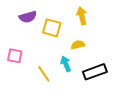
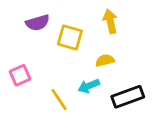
pink square: (15, 56) -> (20, 75), turned -35
cyan arrow: (66, 64) -> (89, 86), turned -91

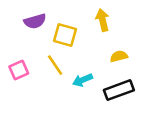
yellow semicircle: (105, 60) -> (119, 56), moved
yellow line: (59, 99) -> (55, 65), moved

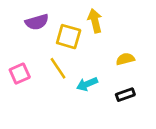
yellow arrow: (103, 20) -> (95, 21), moved
black rectangle: (119, 90) -> (125, 95), size x0.6

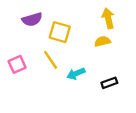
yellow arrow: (95, 21) -> (108, 18), moved
yellow semicircle: (125, 59) -> (102, 41), moved

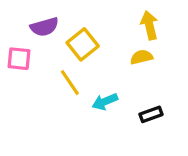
yellow square: (60, 32) -> (83, 44), turned 35
pink square: (17, 64) -> (19, 59), moved, turned 30

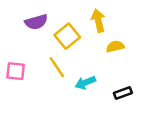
yellow arrow: (149, 25) -> (98, 21), moved
pink square: (19, 59) -> (16, 71), moved

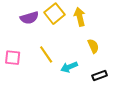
yellow square: (67, 36) -> (54, 14), moved
yellow semicircle: (115, 46) -> (93, 46), moved, turned 80

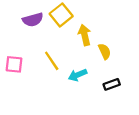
yellow arrow: (80, 17) -> (85, 35), moved

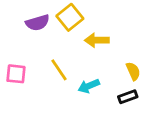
yellow arrow: (85, 35) -> (97, 40), turned -78
yellow semicircle: (105, 51) -> (133, 71), moved

